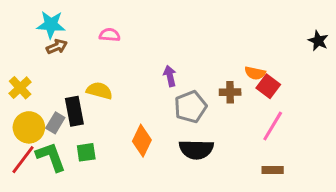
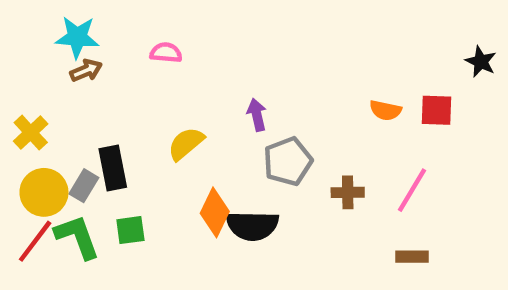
red square: (268, 86) -> (436, 110), moved, turned -35
yellow semicircle: (99, 91) -> (186, 144), moved, turned -55
brown cross: (230, 92) -> (348, 192), moved
black semicircle: (196, 149) -> (252, 226), moved

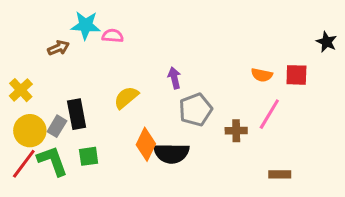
cyan star: (77, 37) -> (86, 25), moved
pink line: (412, 190) -> (269, 114), moved

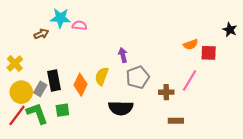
orange semicircle: (262, 75) -> (191, 44), moved, turned -32
yellow semicircle: (126, 98) -> (102, 76), moved, turned -30
orange diamond: (146, 144) -> (80, 85), moved
brown rectangle: (280, 174) -> (176, 121), moved

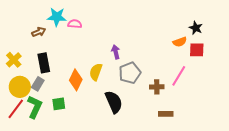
black star: (230, 30) -> (196, 28), moved
black rectangle: (54, 80) -> (44, 63), moved
black semicircle: (121, 108) -> (114, 102), turned -115
green L-shape: (37, 113) -> (35, 107), turned 45

